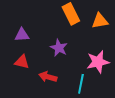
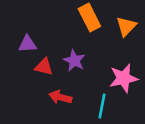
orange triangle: (100, 21) -> (126, 26), turned -36
red triangle: (22, 62) -> (44, 67), moved

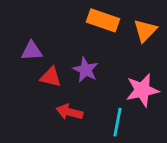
orange rectangle: (89, 18) -> (103, 20), turned -44

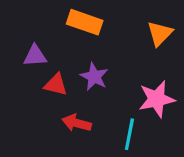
orange rectangle: (103, 20) -> (85, 22), moved

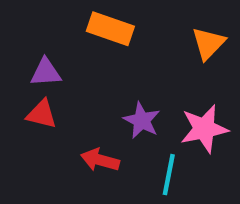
purple star: (94, 77) -> (142, 120), moved
red triangle: (56, 85) -> (42, 114), moved

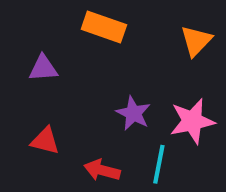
red triangle: (42, 114) -> (45, 141), moved
red arrow: (100, 160) -> (102, 170), moved

